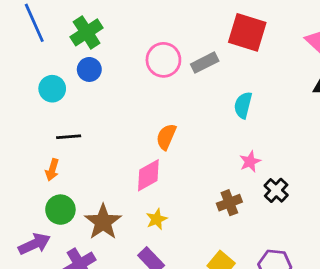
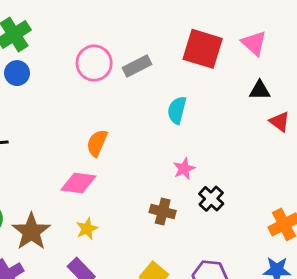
red square: (247, 32) -> (203, 49), moved
pink diamond: (148, 175) -> (78, 183), turned 36
brown cross: (229, 203) -> (163, 212), turned 35

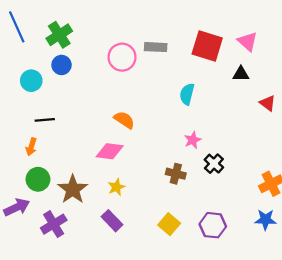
gray rectangle: (137, 66) -> (156, 47), moved, turned 30
black triangle: (260, 90) -> (241, 74), moved
orange semicircle: (97, 143) -> (124, 120), turned 100

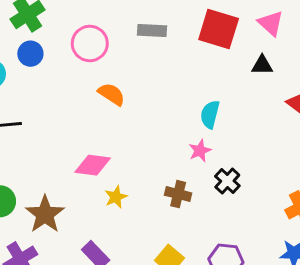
pink circle: (122, 57) -> (90, 44), moved
cyan semicircle: (187, 94) -> (210, 114), moved
orange semicircle: (124, 120) -> (111, 94), moved
yellow star: (116, 187) -> (116, 197), moved

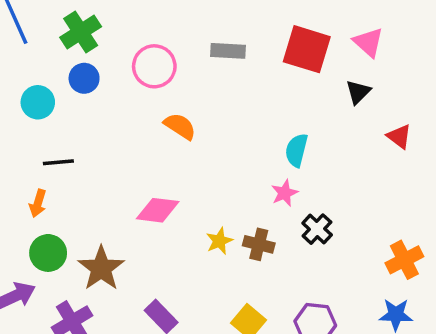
black triangle: (262, 65) -> (358, 92), turned -45
yellow star: (116, 197) -> (219, 241), moved

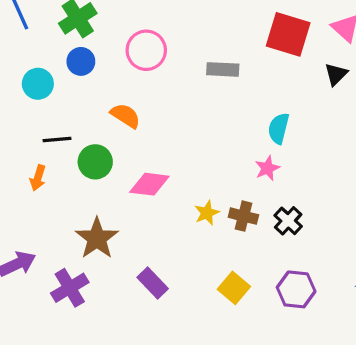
gray rectangle: (228, 51) -> (223, 69), moved
orange semicircle: (180, 126) -> (126, 116), moved
black cross: (317, 229) -> (288, 221), moved
green circle: (48, 253) -> (95, 162), moved

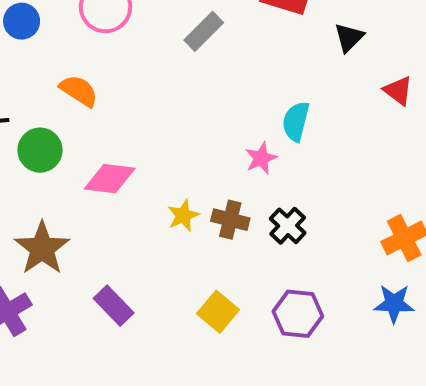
gray rectangle: (223, 69) -> (204, 31), turned -48
cyan semicircle: (279, 128) -> (296, 121), moved

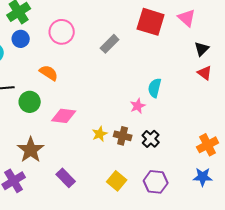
black triangle: (349, 37) -> (202, 49), moved

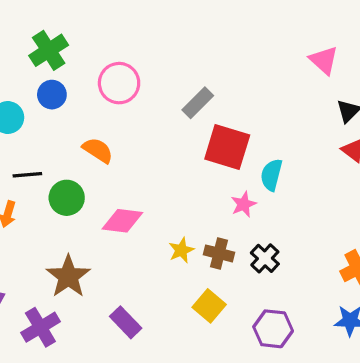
red square: (151, 22) -> (227, 147), moved
yellow square: (117, 181) -> (209, 306), moved

